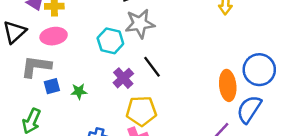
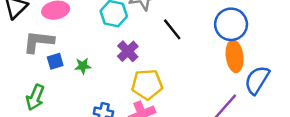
black line: (152, 67) -> (172, 29), moved
blue circle: (259, 70) -> (231, 24), moved

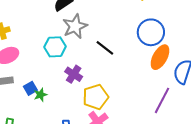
orange ellipse: (235, 56) -> (160, 57), turned 50
blue square: (55, 61) -> (30, 88), moved

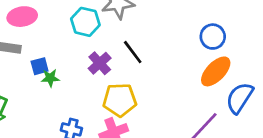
blue circle: (151, 32) -> (213, 37), size x0.7
black line: (105, 48) -> (133, 52), moved

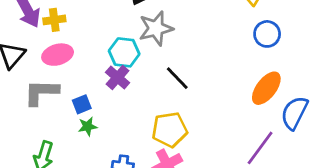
blue circle: (213, 37) -> (267, 34), moved
purple cross: (100, 63) -> (118, 77), moved
green star: (50, 78) -> (88, 126), moved

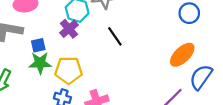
green star: (88, 126) -> (40, 63), size x1.5
yellow pentagon: (170, 130) -> (69, 70), moved

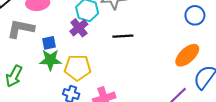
black line: (115, 36) -> (123, 36), turned -60

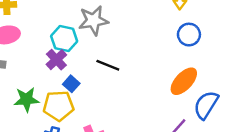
black line: (123, 36) -> (108, 65), turned 30
blue square: (49, 43) -> (71, 84), moved, turned -32

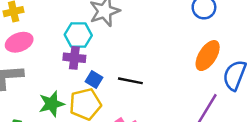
purple cross: (56, 60) -> (74, 58), turned -30
black line: (108, 65) -> (130, 81), moved

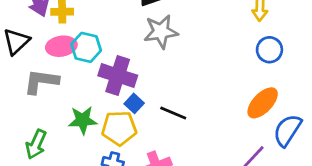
cyan hexagon: (78, 35) -> (86, 47), moved
purple cross: (74, 58) -> (118, 75), size x1.5

